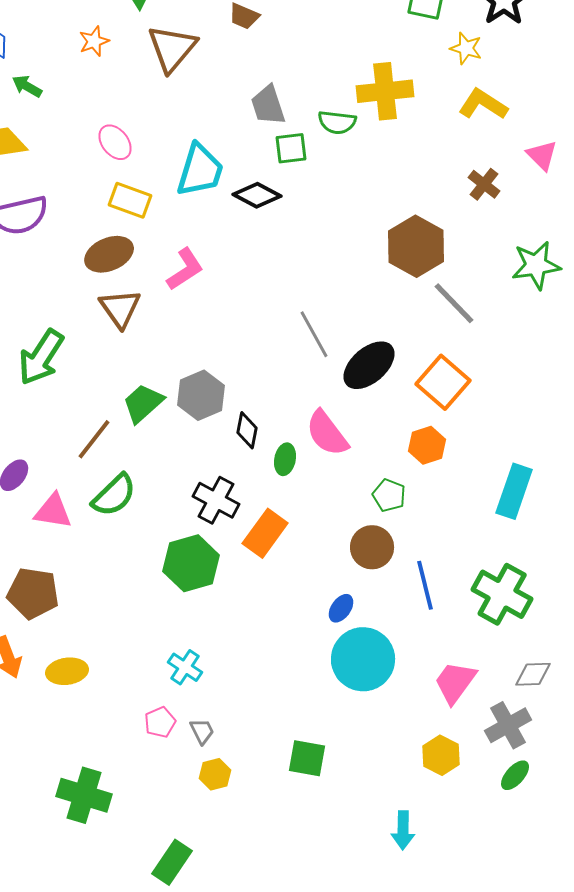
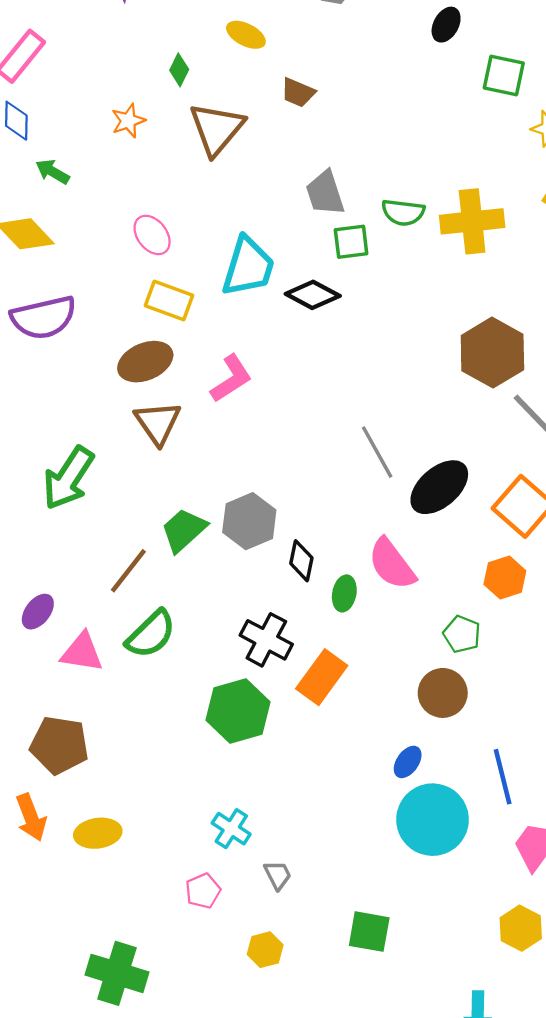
yellow cross: (385, 91) -> (472, 221), moved
blue line: (425, 585) -> (503, 777), moved
gray trapezoid: (202, 731) -> (278, 875), moved

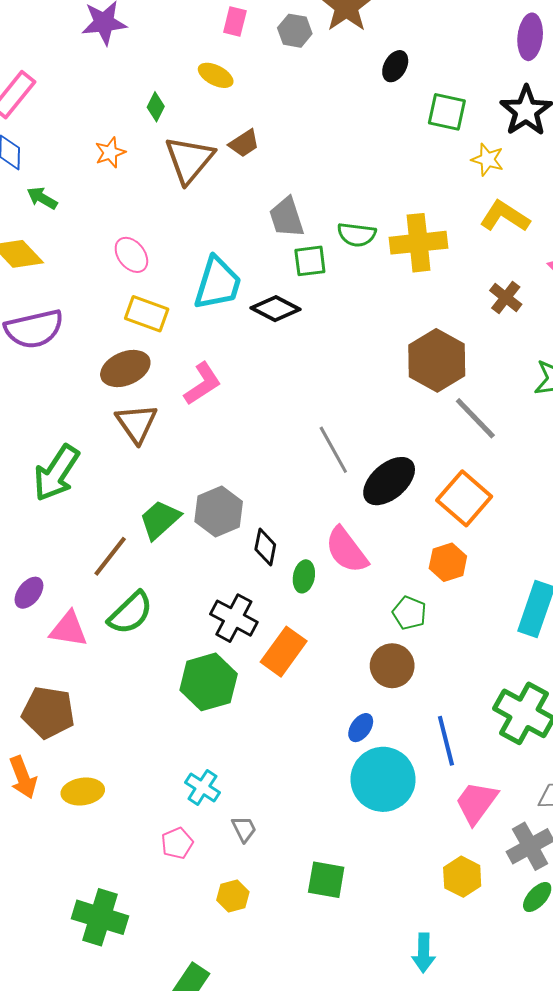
brown trapezoid: (298, 92) -> (244, 143), moved, turned -56

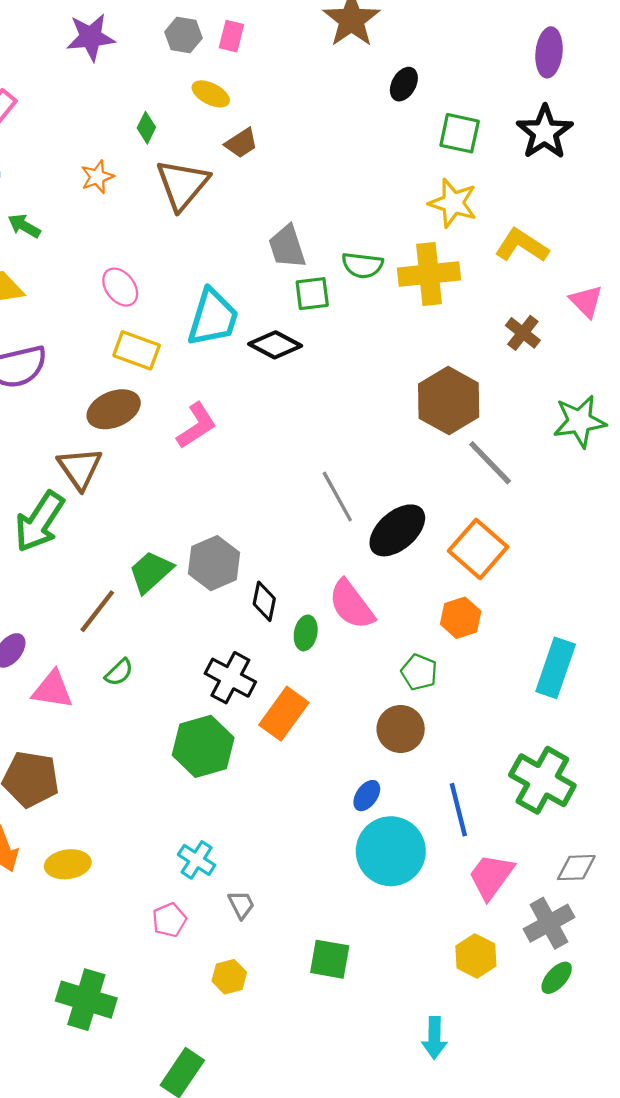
gray hexagon: (295, 31) -> (183, 35), moved
brown trapezoid: (244, 143) -> (241, 143), moved
yellow star: (487, 160) -> (453, 203), moved, size x1.4
brown triangle: (137, 423) -> (80, 468), moved
green semicircle: (130, 613) -> (119, 672), size x0.6

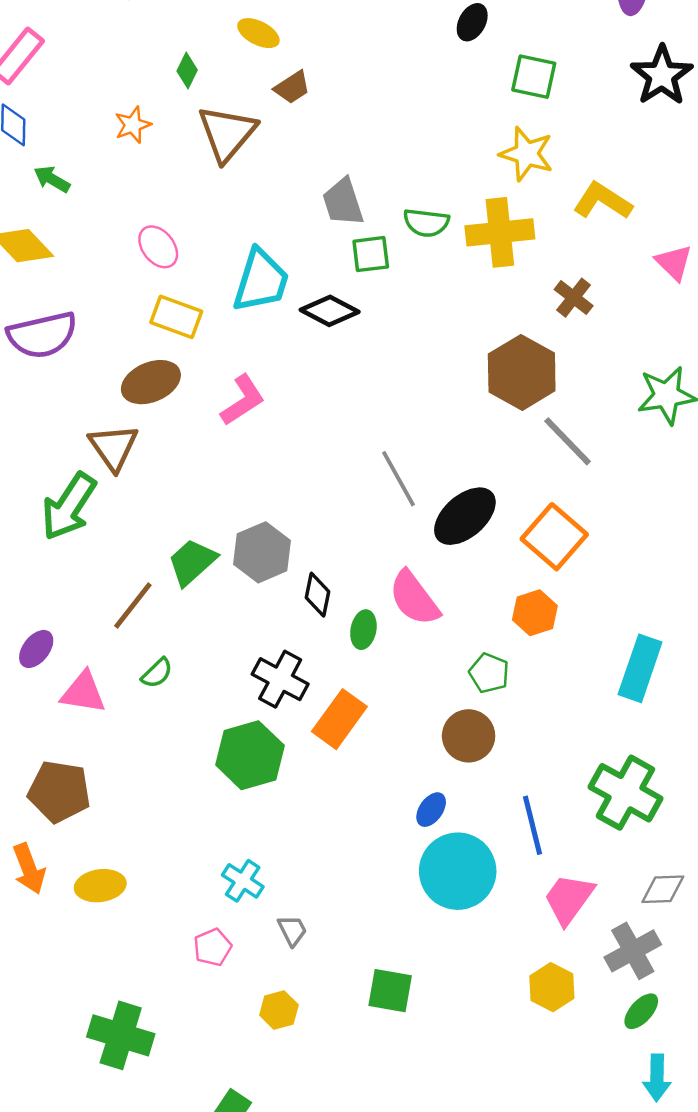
black star: (545, 132) -> (662, 75), moved
brown cross: (523, 333) -> (574, 298), moved
cyan arrow: (434, 1038) -> (657, 1078), moved

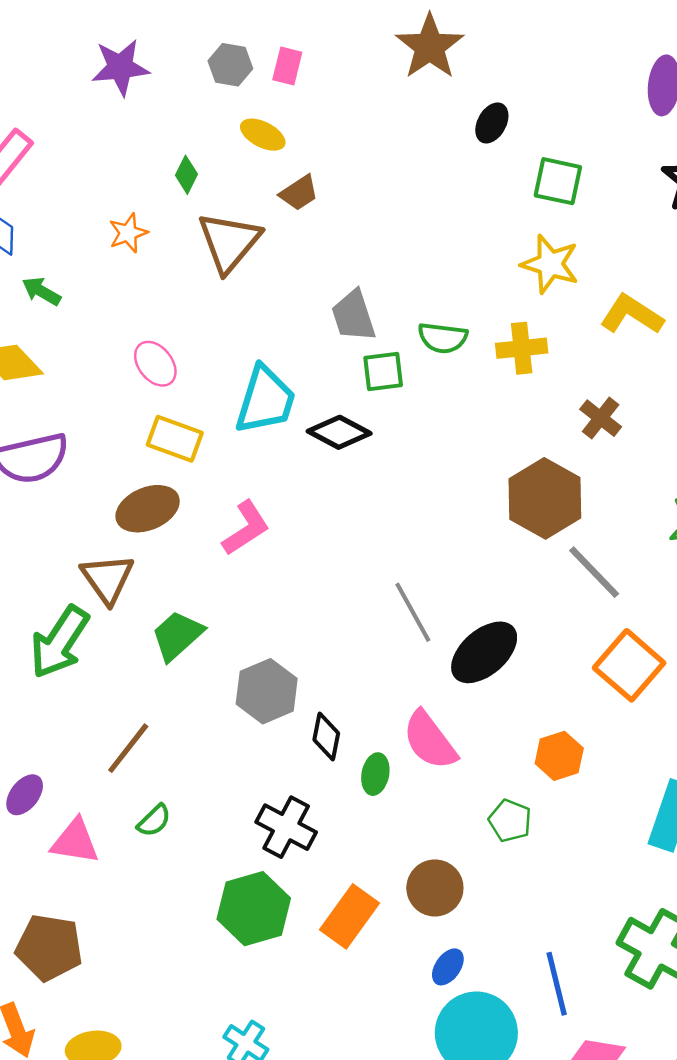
yellow cross: (500, 232) -> (522, 348), size x0.7
orange square: (554, 537) -> (629, 665), moved
green trapezoid: (192, 562) -> (177, 636), moved
orange rectangle: (339, 719) -> (349, 916), moved
brown circle: (469, 736) -> (435, 888), moved

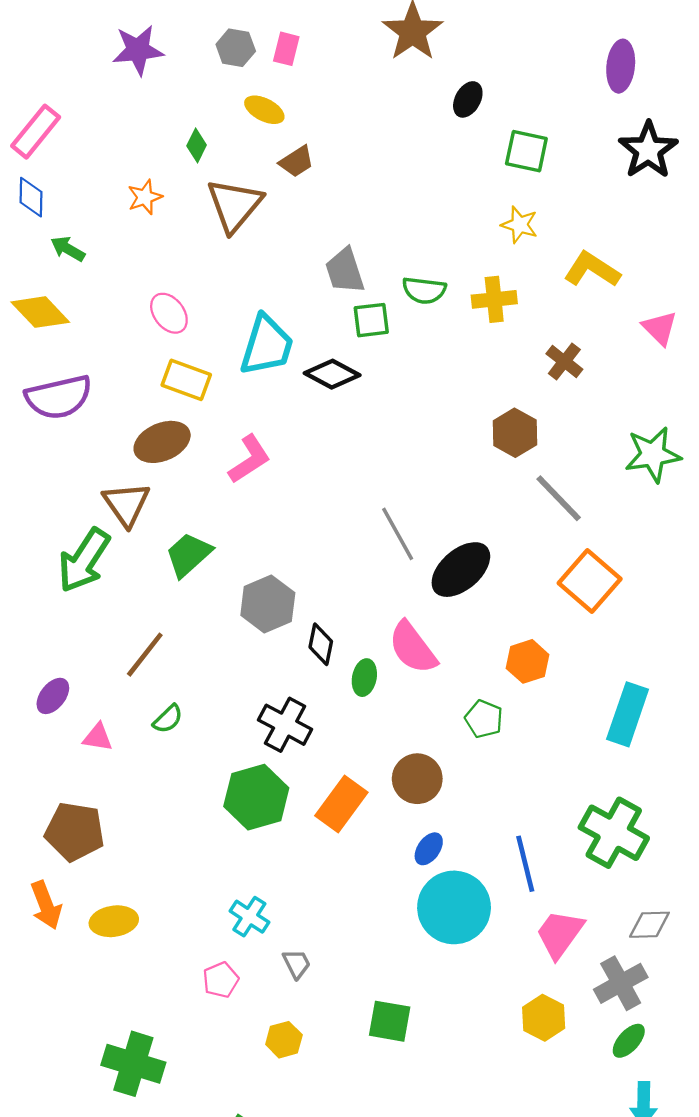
yellow star: (550, 264) -> (520, 225), size x0.7
brown hexagon: (545, 498) -> (515, 433), size x0.7
pink triangle: (75, 841) -> (98, 737), size x0.7

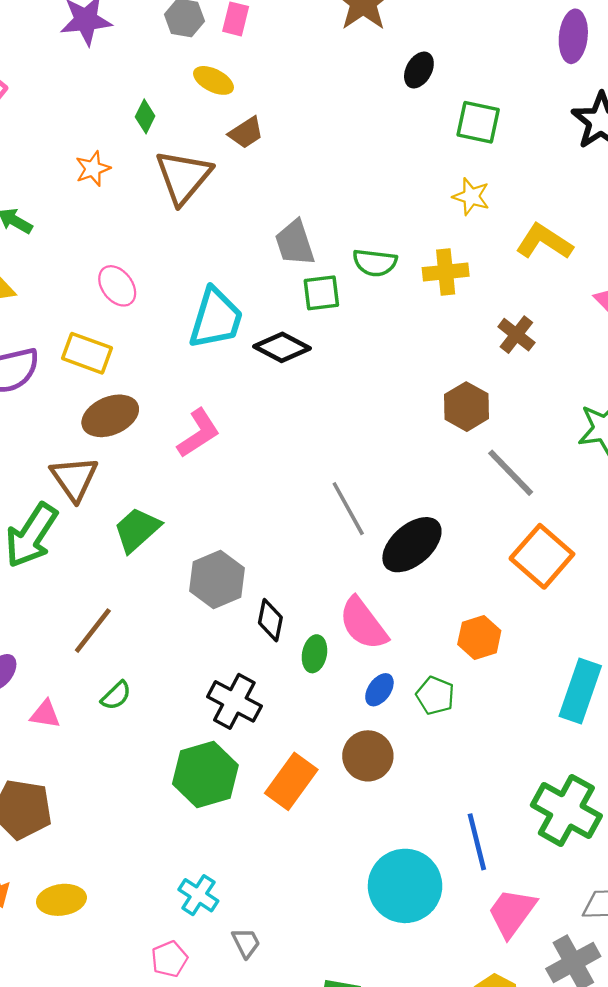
yellow rectangle: (186, 380) -> (87, 353), moved
blue ellipse: (429, 849) -> (379, 690), moved

